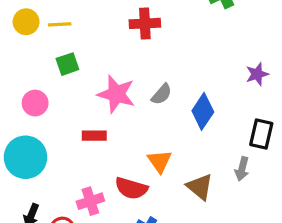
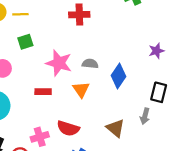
gray semicircle: (162, 94) -> (90, 64), turned -126
orange triangle: (160, 161) -> (81, 90), moved

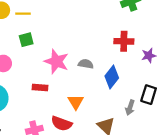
red cross: (79, 15) -> (124, 41), moved
orange triangle: (81, 90) -> (76, 102), moved
gray arrow: (145, 116) -> (130, 108), moved

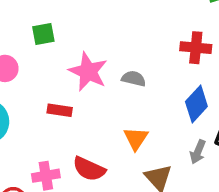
blue diamond: (112, 77) -> (196, 104), moved
orange triangle: (76, 102) -> (136, 138), moved

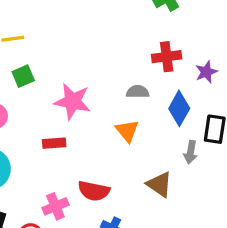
gray semicircle: (134, 79) -> (138, 92), moved
orange triangle: (136, 138) -> (127, 131), moved

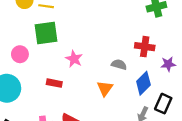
green square: (23, 76) -> (46, 33), size x1.6
pink star: (72, 101) -> (74, 59), size x0.7

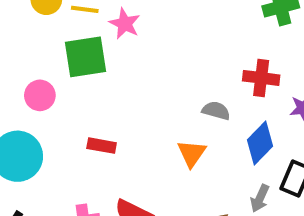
pink star: (74, 59) -> (125, 24), moved

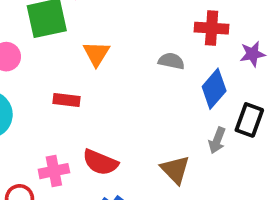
orange triangle: (192, 153) -> (96, 54), moved

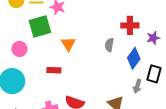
gray semicircle: (171, 61) -> (109, 45), turned -88

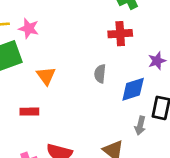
red cross: (130, 25) -> (120, 34), moved
blue diamond: (134, 58) -> (133, 89), turned 40

